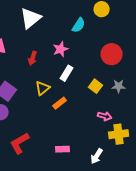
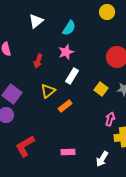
white triangle: (31, 18) -> (36, 21), size x0.7
cyan semicircle: (79, 25) -> (69, 28), moved
pink arrow: (105, 116) -> (110, 119), turned -88

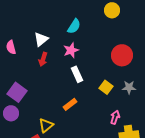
white triangle: (36, 21) -> (41, 39), moved
white rectangle: (72, 76) -> (77, 74), turned -56
yellow triangle: (48, 91) -> (46, 125), moved

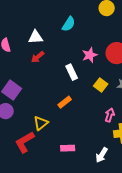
white triangle: (41, 39) -> (36, 37), turned 35
pink star: (71, 50) -> (90, 55), moved
red arrow: (43, 59) -> (38, 57), turned 32

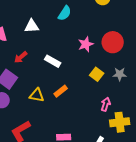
red arrow: (38, 57) -> (21, 57), moved
white rectangle: (72, 72) -> (53, 61), moved, turned -35
yellow triangle: (41, 123) -> (37, 95), moved, turned 49

